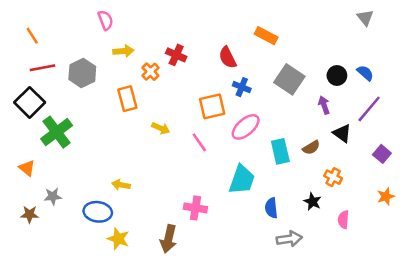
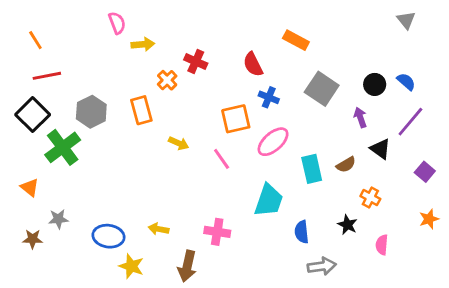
yellow arrow: (123, 51) -> (143, 44), moved
gray hexagon: (82, 73) -> (91, 112), moved
yellow arrow: (121, 185) -> (159, 229), moved

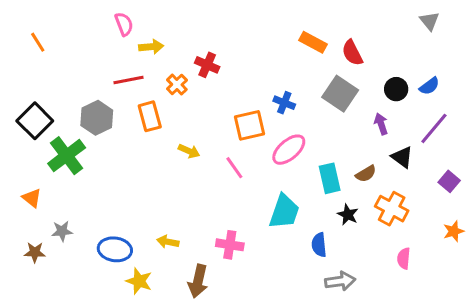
red semicircle: (253, 64) -> (352, 53), moved
red line: (47, 76) -> (129, 80), moved
blue semicircle: (406, 82) -> (429, 86), turned 102
orange cross: (370, 198) -> (392, 209), size x1.5
black star: (347, 225) -> (348, 215), moved

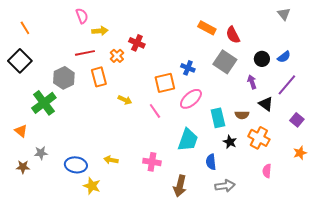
black square: (35, 121) -> (20, 61), moved
brown semicircle: (366, 174) -> (242, 115), turned 32
brown arrow: (198, 281) -> (180, 186), moved

